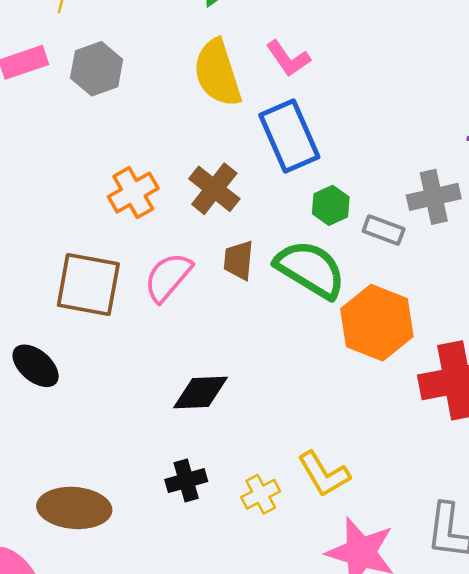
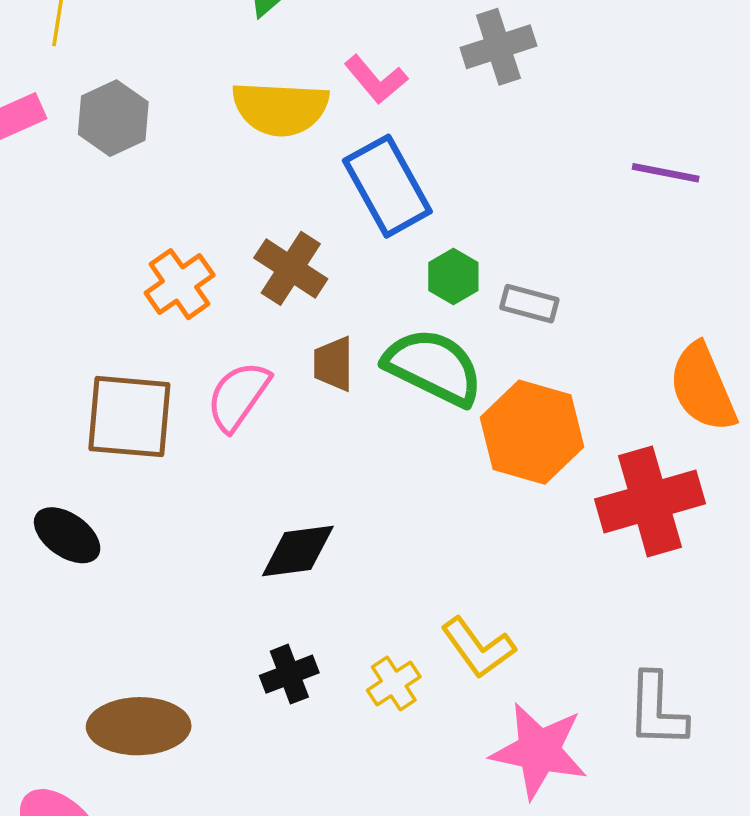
yellow semicircle: (217, 73) -> (280, 108), turned -64
gray cross: (434, 197) -> (498, 47), moved

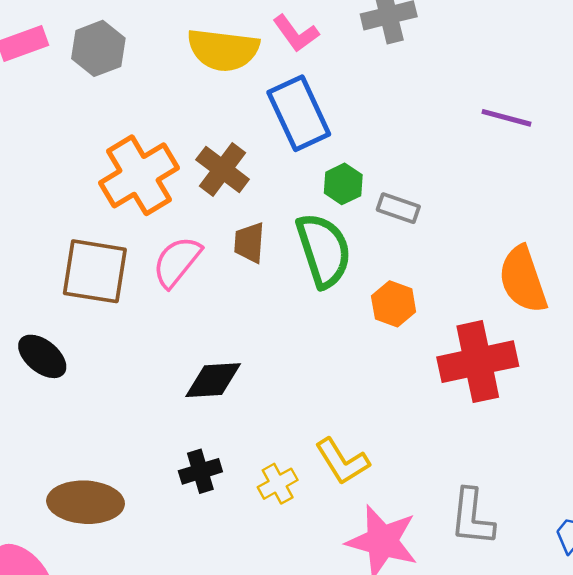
orange cross: (180, 284) -> (139, 175), size x1.5
green semicircle: (433, 367) -> (324, 250), turned 42
orange hexagon: (532, 432) -> (394, 304), size x0.6

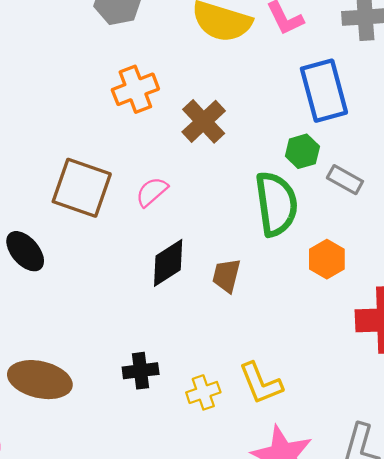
blue rectangle: (299, 113) -> (324, 91), moved
orange cross: (139, 175) -> (135, 89), moved, size x0.7
brown trapezoid: (249, 243) -> (226, 276), moved
pink semicircle: (177, 262) -> (152, 192), size x0.7
black diamond: (213, 380) -> (168, 263), moved, turned -39

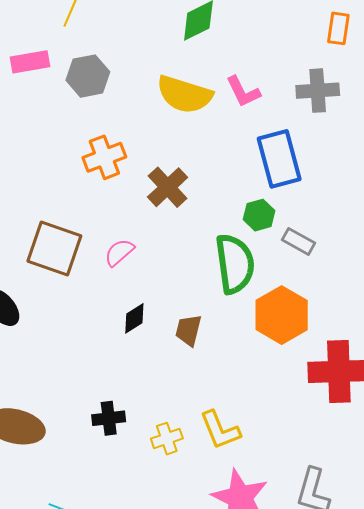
orange hexagon: (327, 259) -> (282, 315), size x1.6
black diamond: (168, 263) -> (134, 318), size x0.7

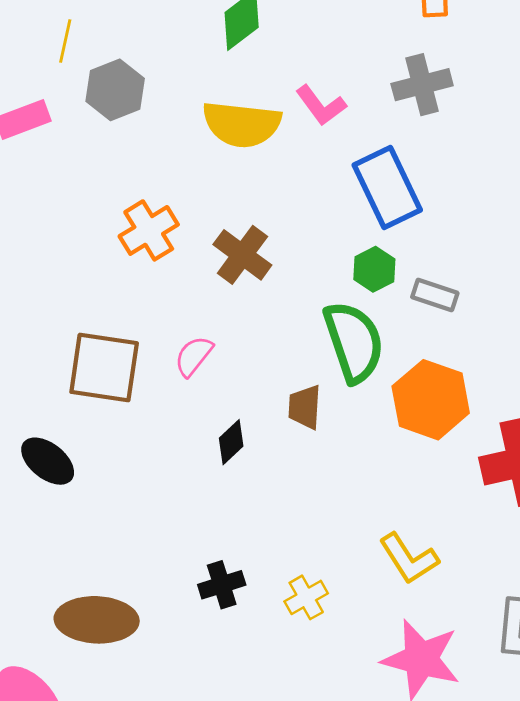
gray hexagon: (88, 76) -> (115, 90), moved
brown trapezoid: (188, 330) -> (305, 407), moved
yellow L-shape: (220, 430) -> (409, 559), moved

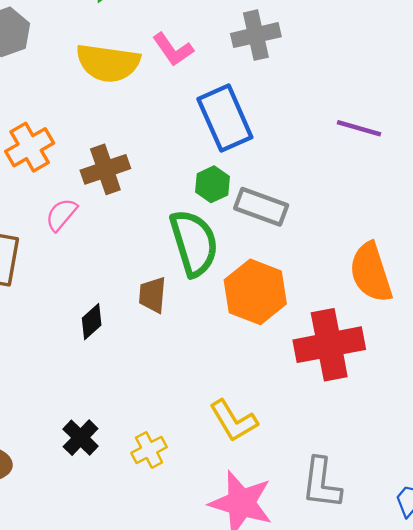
brown cross: (242, 255) -> (105, 169), turned 33
gray rectangle: (435, 295) -> (261, 207), size x1.4
pink semicircle: (194, 356) -> (61, 215), moved
black cross: (222, 585) -> (81, 438), turned -30

